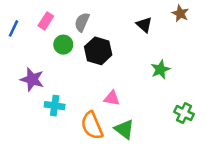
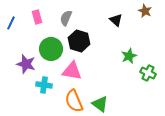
pink rectangle: (46, 21) -> (37, 17), turned -48
green circle: (63, 45) -> (51, 49), moved, size x1.5
pink triangle: (112, 98) -> (72, 71), moved, size x1.5
green cross: (184, 113) -> (148, 73), moved

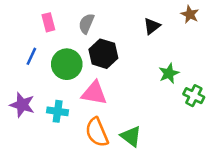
black triangle: (116, 20) -> (152, 26), turned 40
blue line: (11, 23) -> (31, 56), moved
purple star: (26, 64) -> (22, 105), moved

